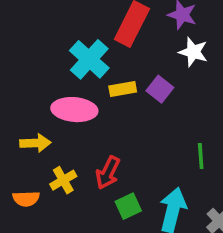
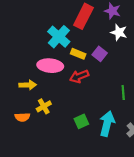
yellow rectangle: (123, 89) -> (78, 54), turned 32
red arrow: (108, 173) -> (79, 76), moved, turned 42

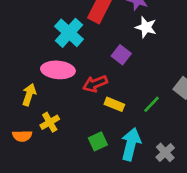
yellow rectangle: (78, 54) -> (114, 104), moved
yellow arrow: (28, 85) -> (29, 95), turned -70
green line: (123, 92) -> (151, 104), turned 48

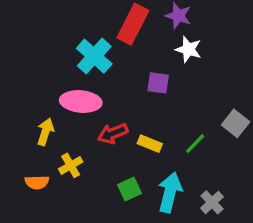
purple square: (121, 55) -> (158, 83), turned -30
red arrow: (95, 84) -> (113, 133), moved

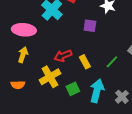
pink ellipse: (81, 102) -> (24, 30), moved
yellow rectangle: (150, 144) -> (85, 62), turned 40
yellow cross: (71, 165) -> (50, 77), moved, size x1.5

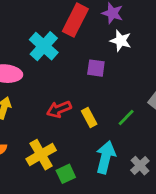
yellow cross: (50, 77) -> (41, 155), moved
green square: (73, 89) -> (66, 174), moved

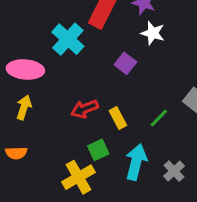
purple square: (96, 68) -> (125, 63), turned 30
yellow cross: (41, 155) -> (78, 177), moved
green square: (66, 174) -> (98, 150), moved

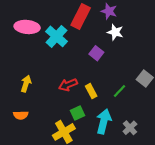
pink ellipse: (25, 69) -> (27, 27), moved

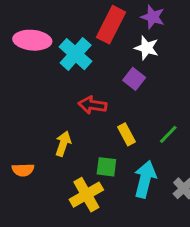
white star: (115, 32) -> (147, 48), moved
yellow arrow: (26, 84) -> (63, 144), moved
red arrow: (68, 85) -> (93, 105), moved, turned 30
green square: (77, 113) -> (106, 167), turned 32

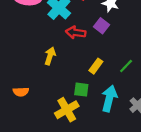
red arrow: (93, 105) -> (76, 32), moved
yellow rectangle: (126, 134) -> (96, 66), turned 64
yellow arrow: (63, 144) -> (50, 56), moved

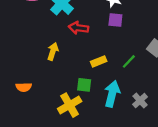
purple square: (101, 26) -> (115, 20), moved, turned -32
yellow rectangle: (96, 66) -> (99, 61), turned 32

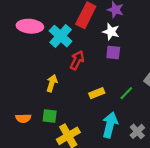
red arrow: (79, 28) -> (77, 60), turned 108
green square: (84, 85) -> (50, 116), moved

